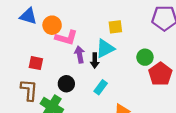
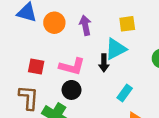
pink L-shape: (66, 38) -> (72, 66), moved
purple arrow: (80, 54) -> (85, 25), moved
cyan rectangle: (101, 87) -> (125, 93), moved

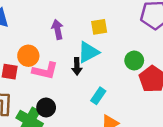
orange circle: (54, 23) -> (28, 56), moved
black circle: (72, 90) -> (46, 107), moved

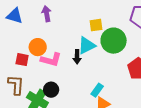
purple arrow: (57, 29) -> (47, 14), moved
green circle: (134, 60) -> (114, 41), moved, size x1.6
cyan rectangle: (98, 96) -> (97, 90), moved

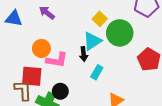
purple arrow: (47, 14) -> (47, 13), turned -35
yellow square: (96, 25) -> (100, 19), turned -32
red square: (22, 60) -> (32, 76), moved, size x1.5
cyan rectangle: (97, 90) -> (97, 72), moved

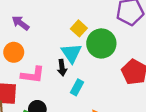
cyan triangle: (92, 41) -> (71, 53), turned -30
orange circle: (41, 48) -> (14, 52), moved

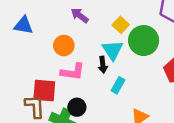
purple arrow: (21, 23) -> (80, 15), moved
orange circle: (14, 52) -> (64, 46), moved

